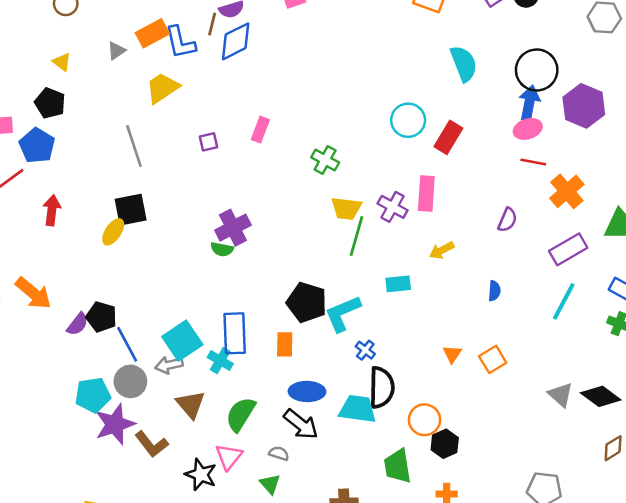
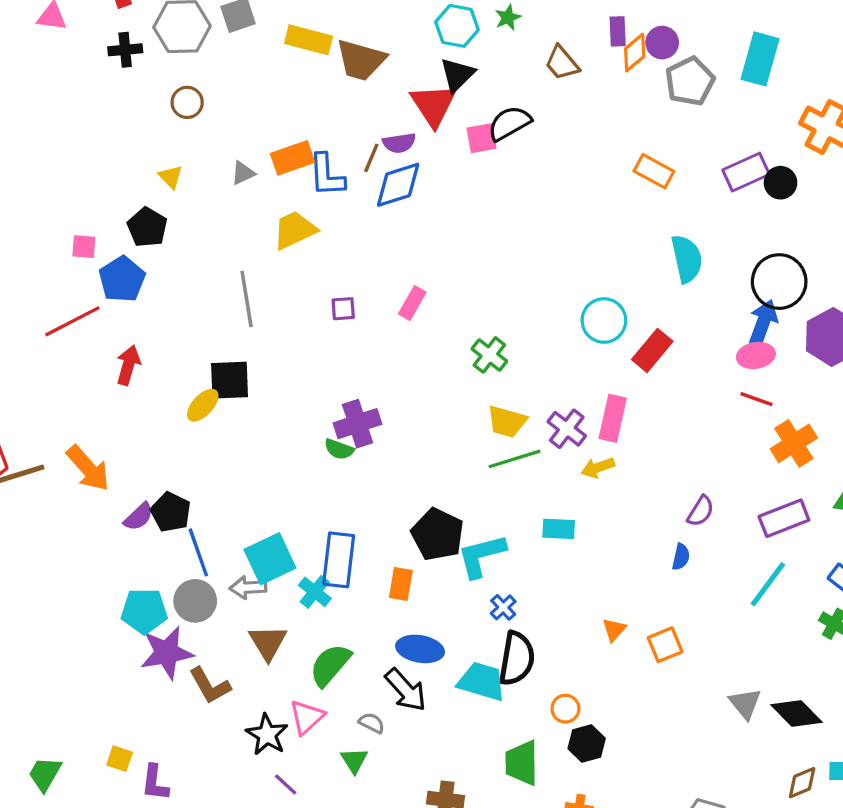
purple semicircle: (507, 220) -> (701, 511), moved
green line: (356, 236) -> (515, 459), turned 48
yellow arrow: (442, 250) -> (598, 468), moved
orange circle: (424, 420) -> (565, 709), size x0.7

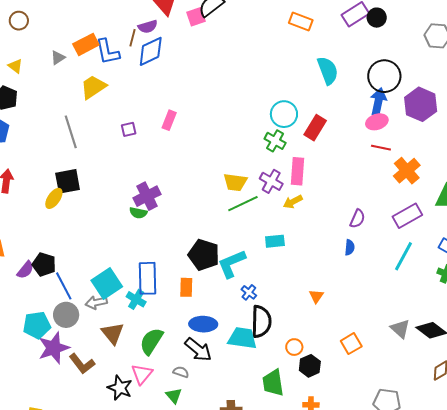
green cross: (489, 355) -> (275, 141), moved
orange square: (665, 645) -> (351, 344), moved

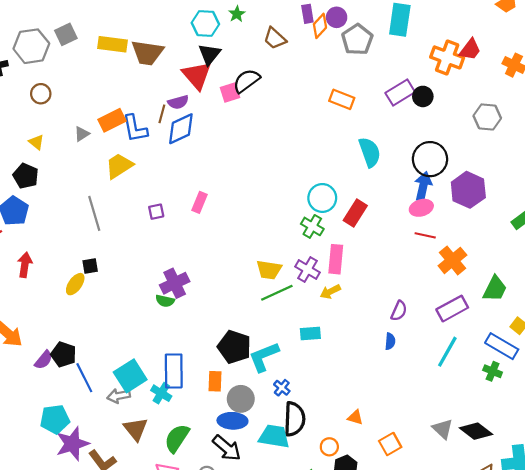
black square: (68, 181) -> (90, 266), size x0.6
orange triangle: (316, 296) -> (355, 417), moved, turned -49
gray circle: (66, 315) -> (241, 399), moved

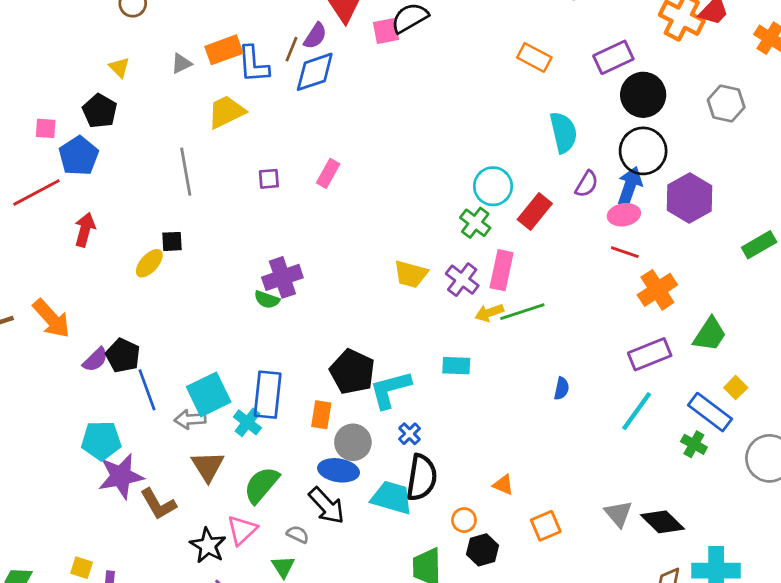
black circle: (423, 96) -> (643, 95), moved, size x1.6
purple semicircle: (178, 102) -> (315, 36), turned -48
green line: (277, 293) -> (522, 312), moved
purple semicircle: (399, 311) -> (587, 184), moved

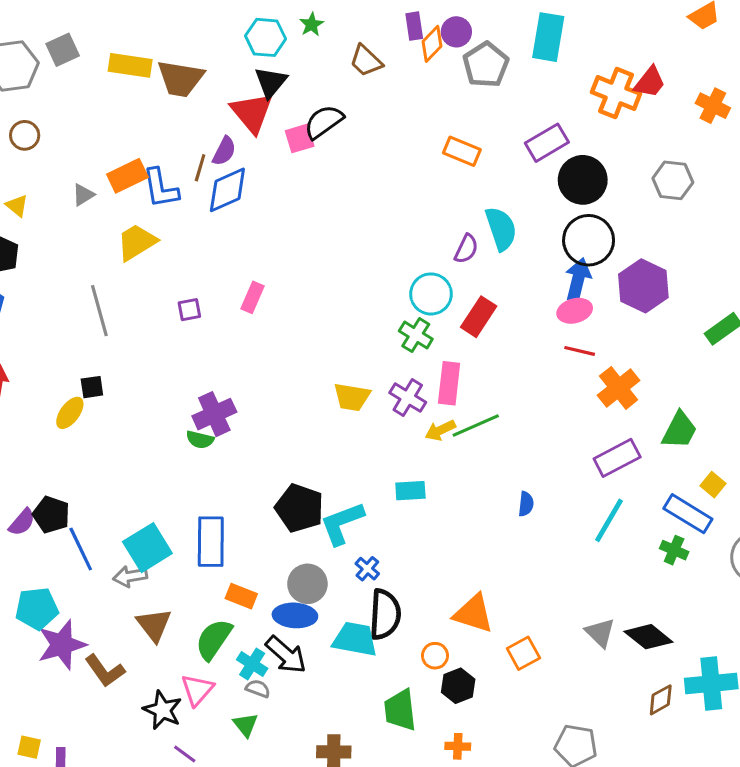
purple semicircle: (587, 184) -> (466, 249), moved
orange rectangle: (321, 415) -> (241, 596), moved, turned -72
cyan cross: (247, 422) -> (252, 664), moved
orange triangle: (503, 485) -> (473, 614), size x1.8

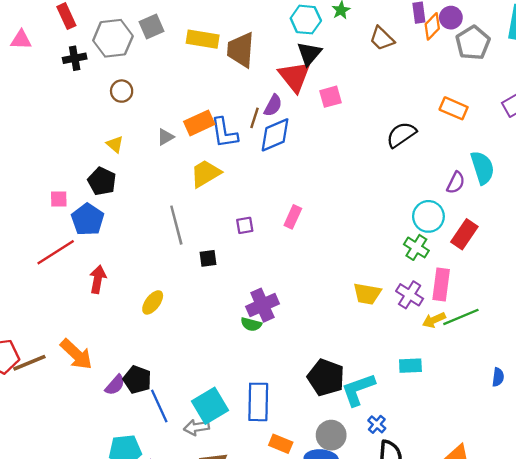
brown trapezoid: (180, 79) -> (241, 50), turned 84
black semicircle: (324, 122) -> (401, 135), moved
black square: (92, 387) -> (208, 258), moved

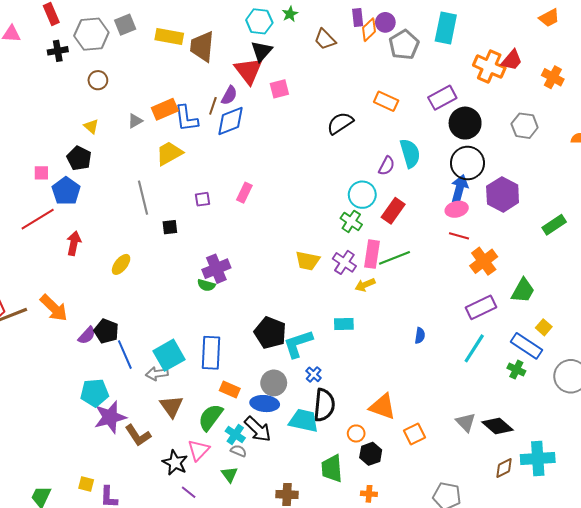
green line: (461, 317) -> (395, 258), moved

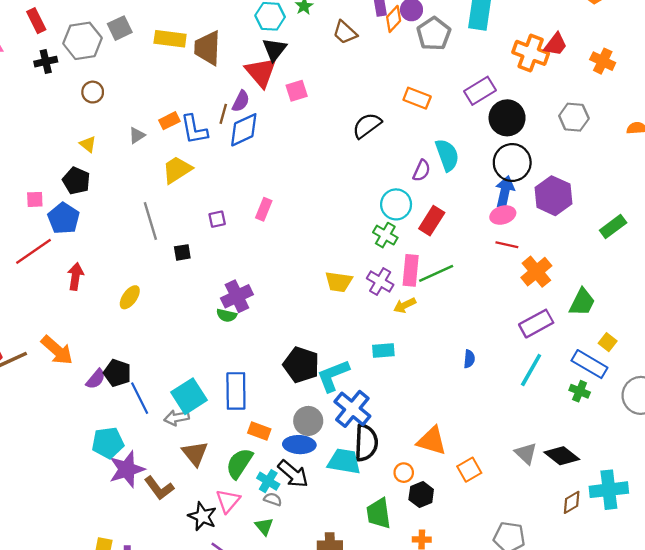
orange rectangle: (165, 109) -> (169, 121), size x0.7
blue cross: (314, 374) -> (352, 409), size x2.0

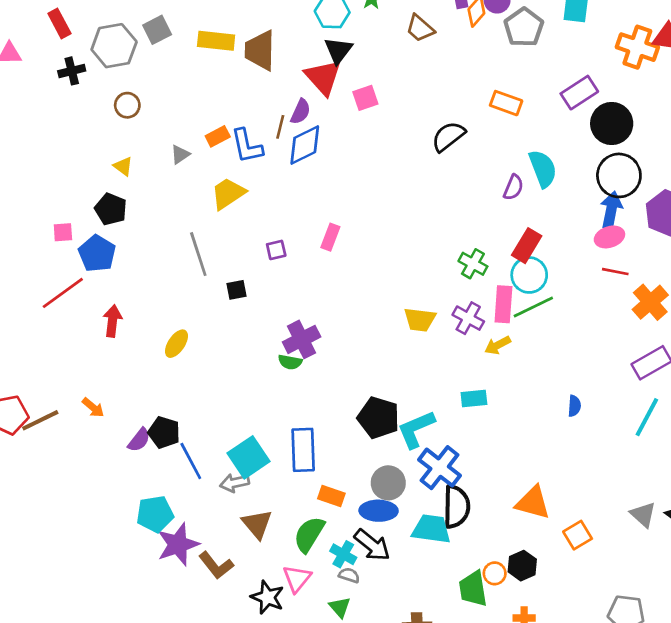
cyan circle: (396, 204) -> (529, 275), moved
orange arrow: (57, 350) -> (93, 408), size x0.6
orange circle: (404, 473) -> (495, 573), moved

